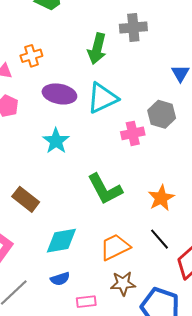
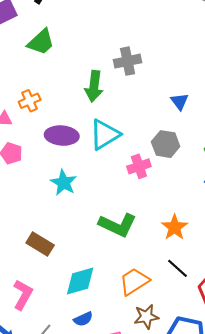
green L-shape: (105, 189) -> (118, 225), turned -30

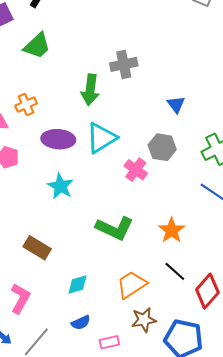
pink cross: (139, 166) -> (136, 170), turned -35
cyan diamond: (80, 281) -> (78, 285), size x0.7

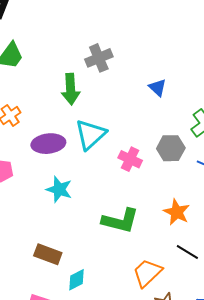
gray hexagon: (162, 147) -> (171, 148), moved
cyan diamond: (78, 285) -> (76, 280), moved

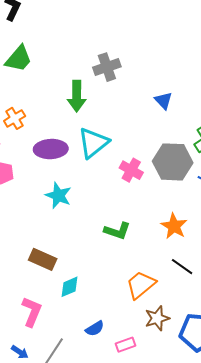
gray hexagon: (171, 148) -> (173, 162), size x1.4
green L-shape: (120, 221) -> (117, 231), size x0.7

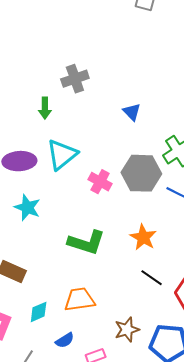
green arrow: (77, 96) -> (45, 108), size x0.7
green L-shape: (117, 231) -> (86, 242), size x1.4
orange trapezoid: (141, 285) -> (79, 299), moved, turned 32
cyan diamond: (70, 287) -> (39, 312), moved

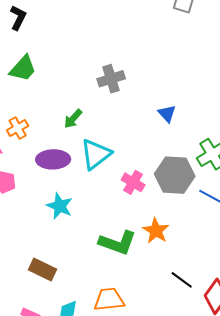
green arrow: (45, 108) -> (73, 119), moved, turned 40
orange star: (143, 237) -> (156, 231), moved

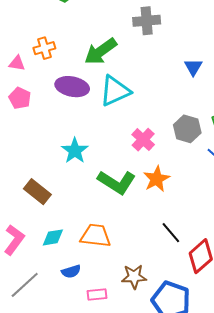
green arrow: (73, 119) -> (101, 51), size x1.6
gray hexagon: (175, 175) -> (187, 129), size x0.7
pink cross: (133, 182) -> (143, 140), moved
cyan star: (60, 206) -> (75, 151), moved

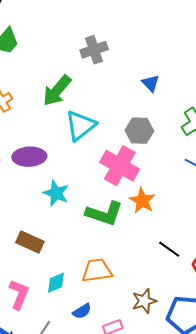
purple ellipse: (72, 87) -> (29, 157), moved
gray hexagon: (187, 129) -> (139, 131), moved
pink cross: (143, 140) -> (120, 166), size x1.6

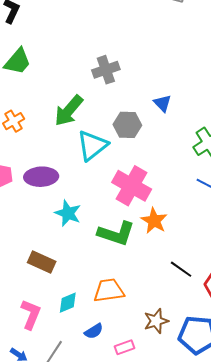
gray hexagon: (139, 131) -> (127, 125), moved

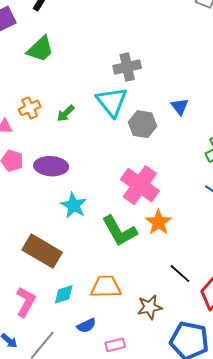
green arrow: (69, 111) -> (66, 113), moved, size x0.6
cyan triangle: (92, 145) -> (112, 102), moved, turned -36
green L-shape: (116, 234) -> (119, 231), turned 36
brown rectangle: (42, 262) -> (42, 251), size x1.4
brown star: (156, 321) -> (150, 307), moved

